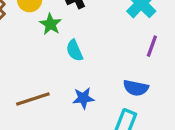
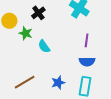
purple line: (152, 46) -> (87, 40), moved
blue star: (83, 98) -> (58, 83), moved

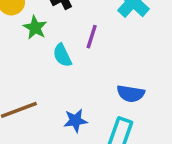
purple line: (87, 40) -> (92, 37), moved

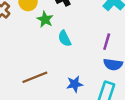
purple line: (92, 37) -> (107, 42), moved

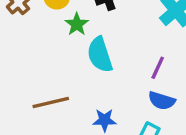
cyan semicircle: (65, 38) -> (100, 55), size x1.5

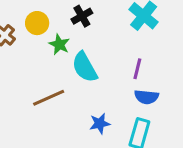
brown line: (51, 103) -> (49, 98), moved

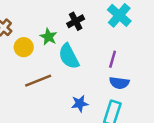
black cross: (82, 16) -> (76, 21), moved
yellow circle: (37, 23) -> (24, 47), moved

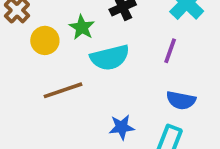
cyan semicircle: (69, 56) -> (110, 58), turned -80
purple line: (113, 59) -> (170, 51), moved

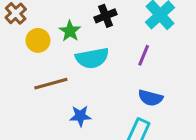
blue star: (122, 127) -> (80, 116), moved

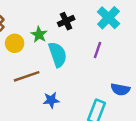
cyan semicircle: (92, 58) -> (58, 55), turned -95
blue semicircle: (150, 98) -> (120, 89), moved

